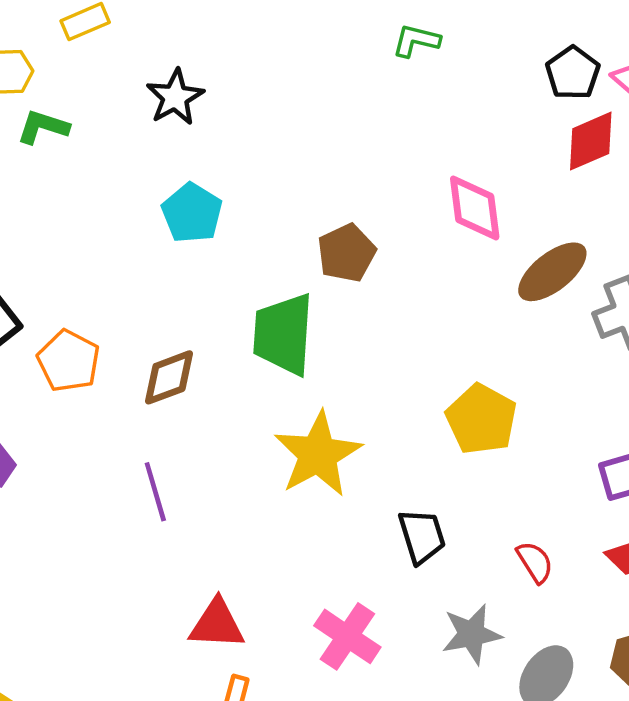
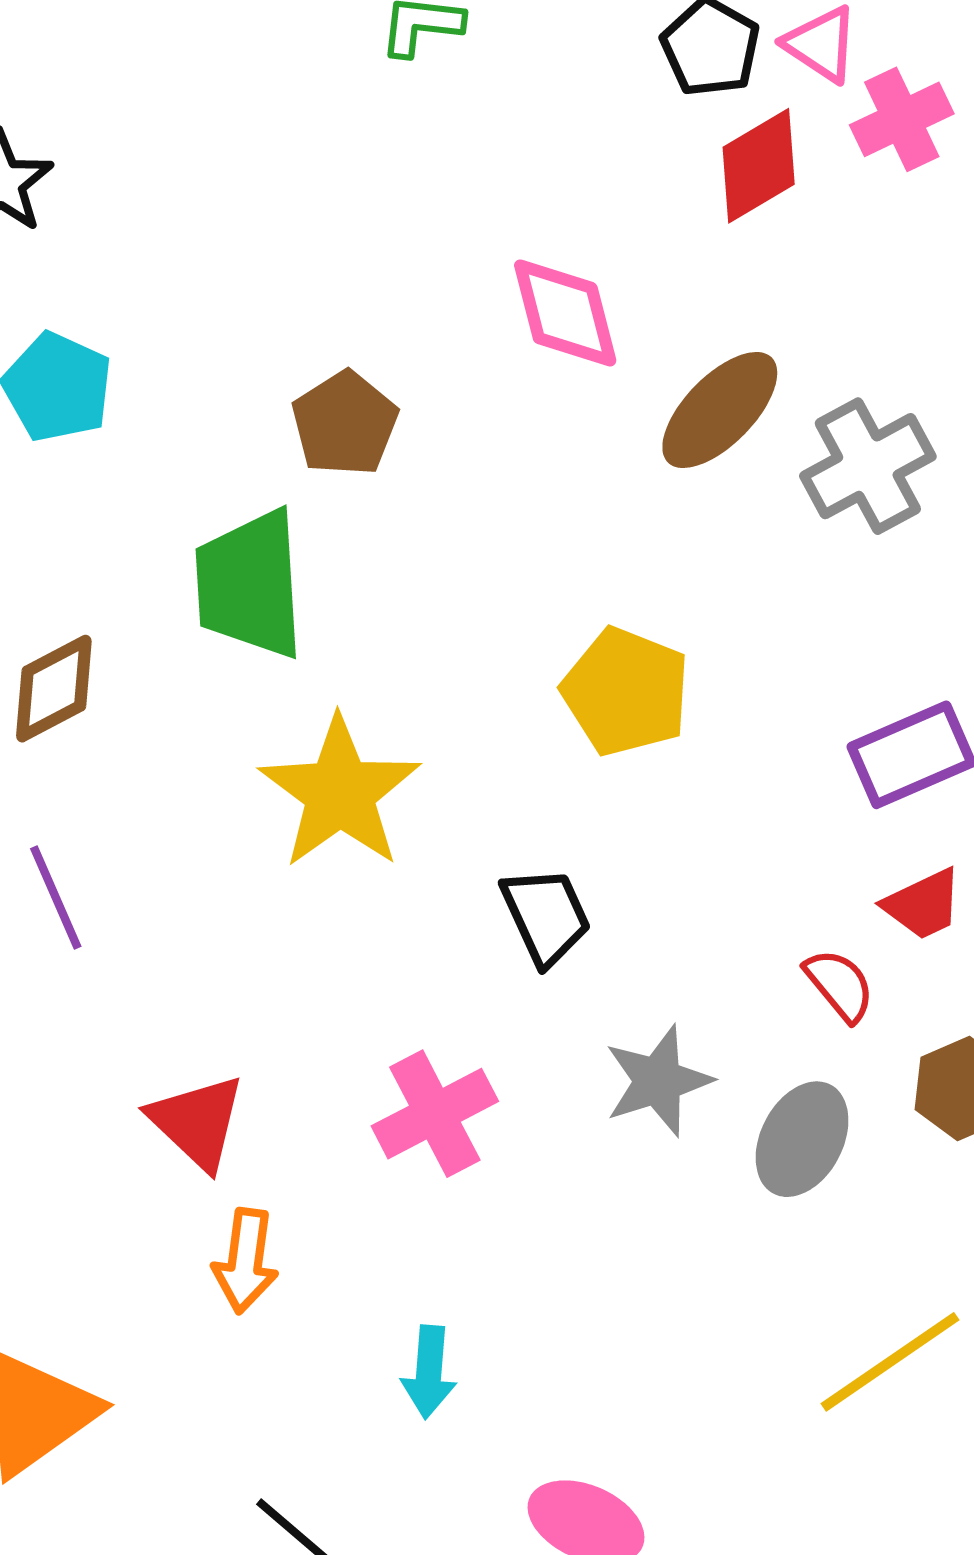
red semicircle: (535, 562) -> (840, 985), moved
red triangle: (217, 624) -> (197, 1122), turned 48
pink cross: (347, 636) -> (435, 1114), turned 36

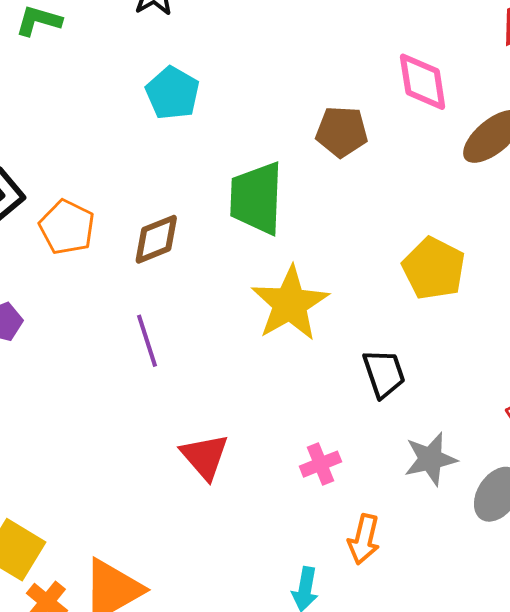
brown pentagon: (345, 424) -> (342, 132), moved, turned 30
pink cross: (435, 1114) -> (321, 464), size x0.7
orange arrow: (245, 1261) -> (364, 539), moved

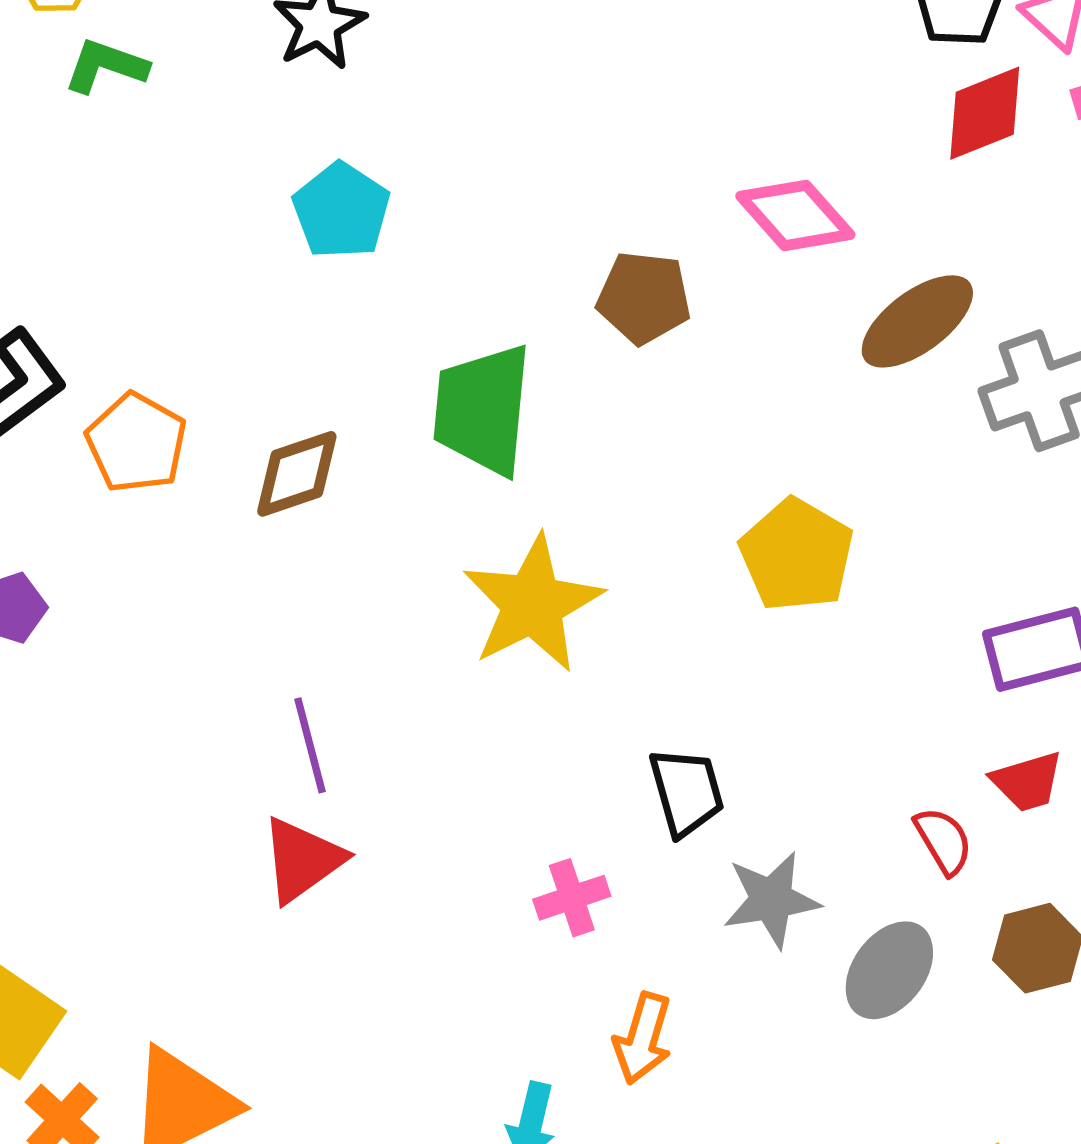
pink diamond: (423, 82) -> (795, 215), turned -36
purple line: (147, 341) -> (310, 745), moved
black trapezoid: (384, 373) -> (686, 792), moved
red triangle: (205, 457) -> (302, 860), moved, turned 32

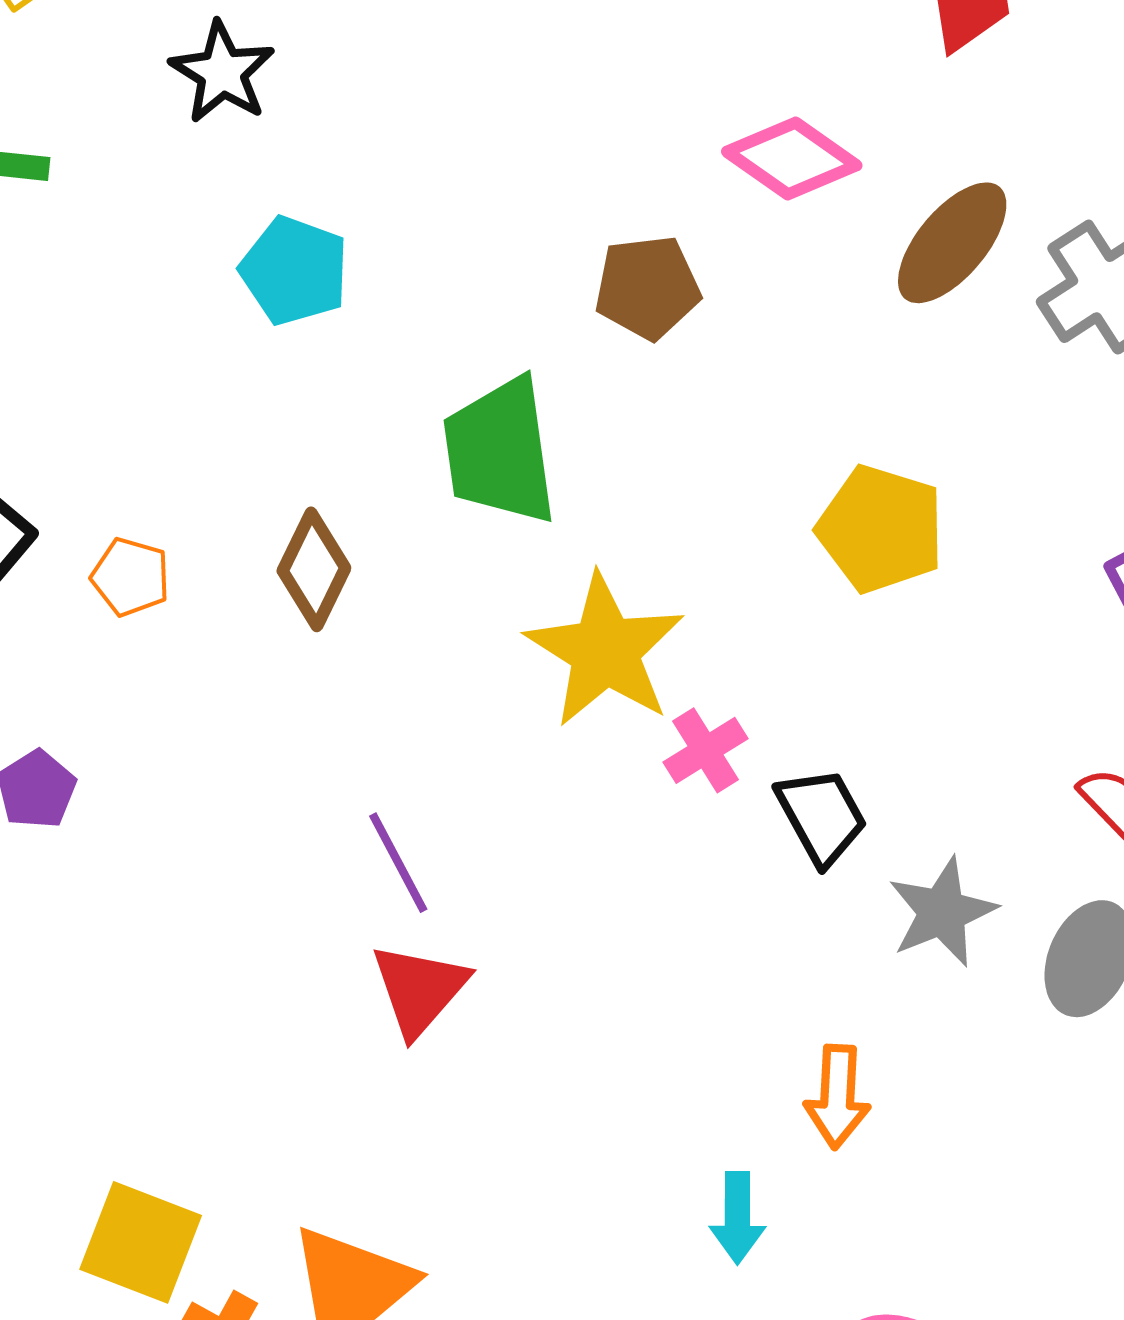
orange pentagon: (136, 443) -> (131, 577), size x0.7
brown diamond: (297, 474) -> (314, 569), turned -32
pink cross: (572, 898) -> (706, 750), moved

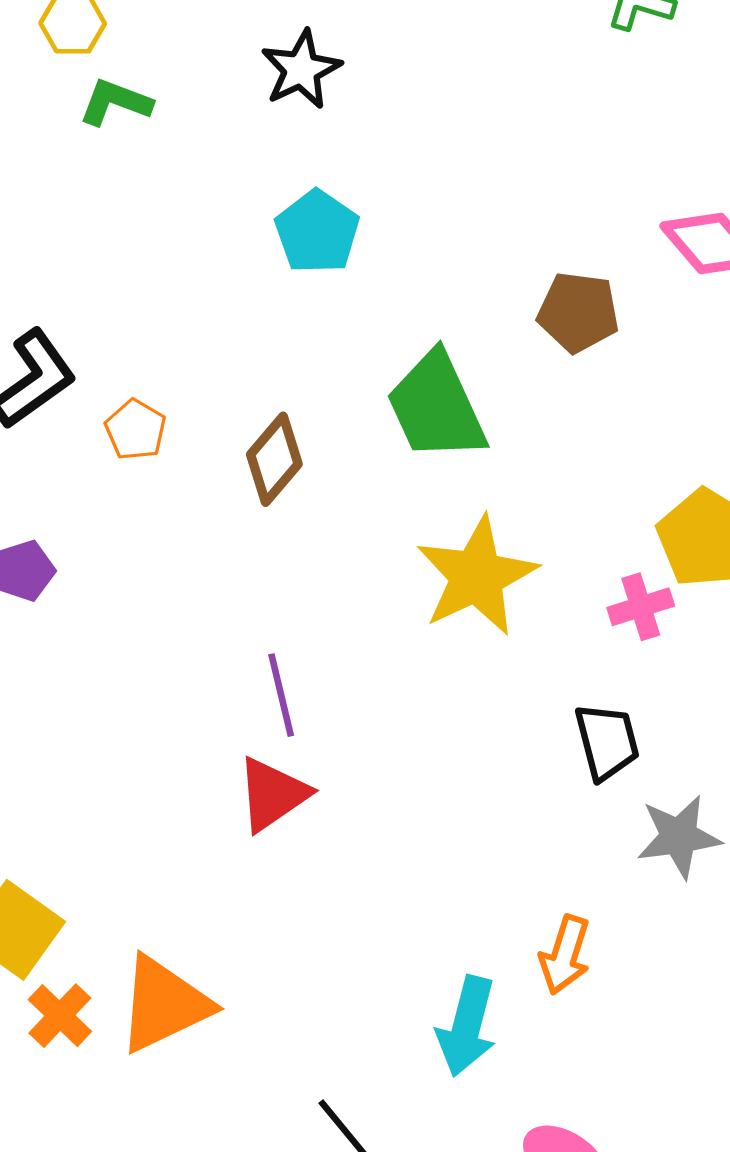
green trapezoid: (500, 451) -> (436, 407), turned -31
pink cross: (706, 750) -> (641, 607), moved
cyan arrow: (737, 1218) -> (467, 1026), size x1.4

